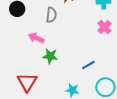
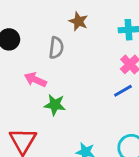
blue line: (88, 65) -> (123, 91), moved

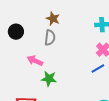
brown star: (78, 21) -> (53, 19), moved

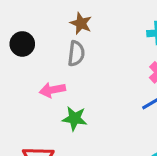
pink arrow: (35, 61) -> (52, 90), turned -35

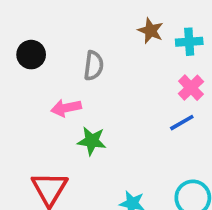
brown star: (81, 23) -> (151, 31), moved

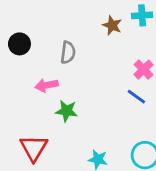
cyan cross: (189, 42) -> (142, 15), moved
blue line: (182, 123) -> (136, 97), turned 66

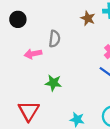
black circle: (19, 44) -> (18, 19), moved
pink arrow: (47, 85) -> (33, 54), moved

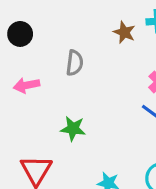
pink arrow: (33, 54) -> (27, 85), moved

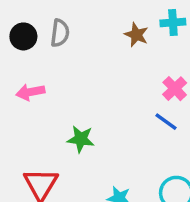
gray semicircle: (75, 63) -> (60, 33), moved

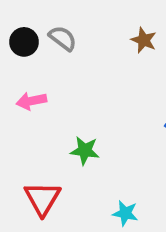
gray semicircle: (60, 33) -> (63, 38), turned -60

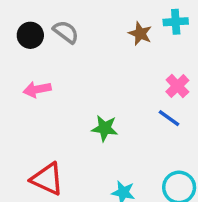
green star: (85, 151) -> (105, 128), moved
red triangle: (42, 199) -> (47, 179), turned -36

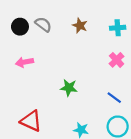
cyan cross: (176, 22) -> (118, 28), moved
brown star: (140, 34) -> (80, 26), moved
blue line: (169, 118) -> (114, 98), moved

